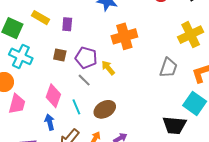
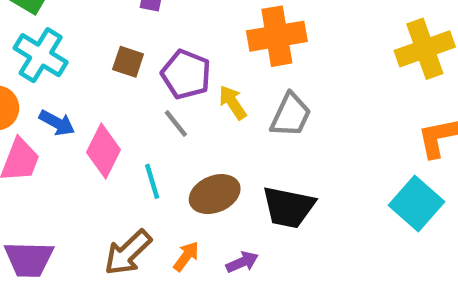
gray trapezoid: (168, 68) -> (291, 115), moved
blue arrow: (50, 122) -> (57, 123), moved, turned 126
black trapezoid: (174, 125) -> (288, 207), moved

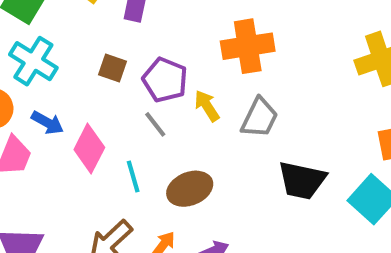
black trapezoid: (288, 207) -> (302, 180), moved

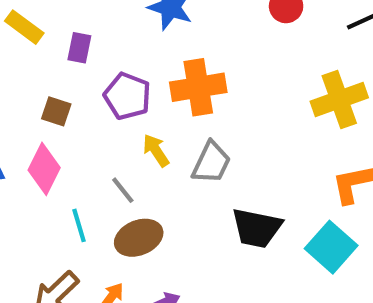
purple pentagon: (165, 80) -> (127, 96), moved
gray line: (155, 124) -> (123, 190), moved
pink diamond: (89, 149) -> (44, 169), moved

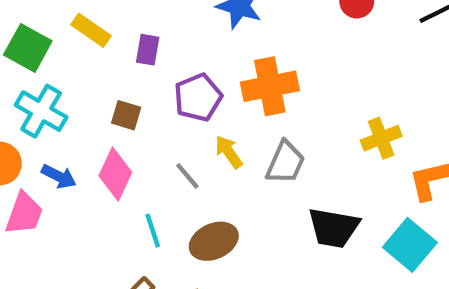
purple pentagon: (127, 96) -> (198, 97), turned 30
yellow cross: (339, 100) -> (381, 138), moved, size x0.7
gray line: (123, 190) -> (187, 176), moved

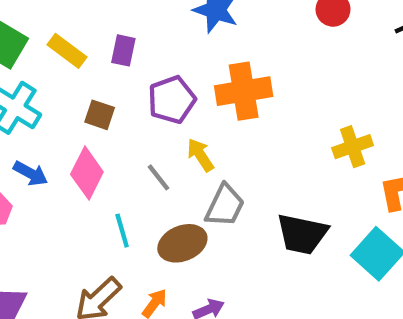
yellow rectangle: (91, 30) -> (67, 51), moved
gray trapezoid: (285, 163) -> (225, 206), moved

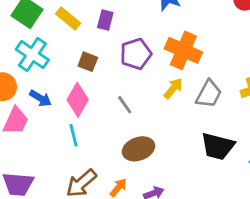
orange cross: (244, 91) -> (183, 50), turned 30
yellow arrow: (200, 155) -> (173, 88), moved, turned 70
gray trapezoid: (225, 206) -> (209, 94), moved
cyan line: (122, 231) -> (74, 135), moved

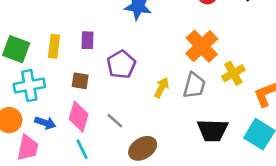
yellow rectangle: (68, 19) -> (54, 46), turned 70
orange cross: (183, 50) -> (202, 46), moved, turned 36
cyan cross: (32, 55) -> (29, 86), turned -32
gray line: (125, 105) -> (115, 121), moved

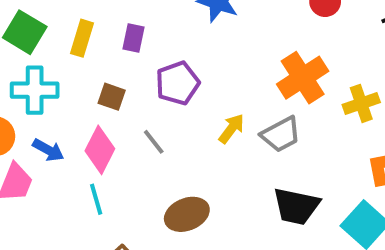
yellow cross: (233, 73) -> (361, 103), moved
gray trapezoid: (194, 85) -> (281, 134), turned 36
gray line: (115, 121) -> (154, 142), moved

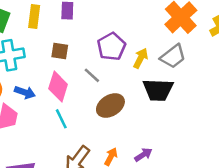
purple pentagon: (178, 83) -> (111, 46), moved
black trapezoid: (296, 206) -> (158, 90), moved
brown ellipse: (187, 214) -> (110, 106), moved

